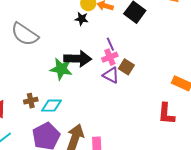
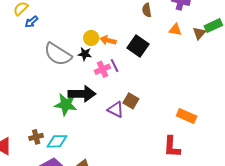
gray semicircle: (25, 34) -> (58, 54), moved
purple line: (110, 44) -> (115, 65), moved
pink cross: (110, 57) -> (102, 69), moved

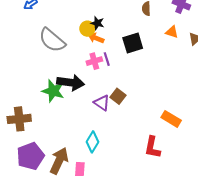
orange arrow: (108, 40) -> (96, 38), moved
black square: (138, 46) -> (133, 43), turned 30
black star: (85, 54) -> (97, 23), moved
brown cross: (36, 137) -> (19, 119), size x1.6
cyan diamond: (57, 141) -> (93, 142), moved, turned -65

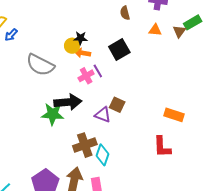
brown cross: (19, 119) -> (85, 145), moved

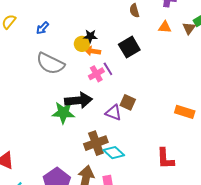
blue arrow: (11, 35) -> (42, 28), moved
red L-shape: (162, 147) -> (165, 159), moved
cyan diamond: (102, 155) -> (114, 153), turned -65

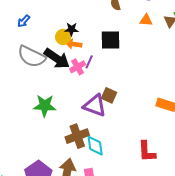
black square: (129, 47) -> (110, 40), turned 30
purple line: (108, 69) -> (89, 62), turned 56
black arrow: (78, 100) -> (57, 59), moved, turned 40
purple triangle: (114, 113) -> (95, 106), size x1.4
cyan diamond: (114, 153) -> (95, 146), turned 40

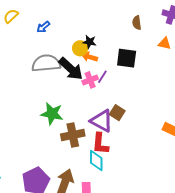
gray semicircle: (32, 57) -> (46, 63), turned 140
brown cross: (77, 136) -> (73, 135), moved
red L-shape: (147, 151) -> (100, 144), moved

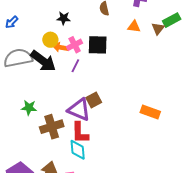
black star: (89, 42) -> (64, 18), moved
pink cross: (90, 80) -> (75, 45), moved
brown square: (117, 113) -> (94, 100), turned 35
green star: (52, 114) -> (29, 108), size x0.7

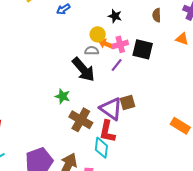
gray semicircle: (18, 58) -> (92, 51), moved, size x0.5
black arrow: (43, 61) -> (83, 69), moved
brown cross: (52, 127) -> (81, 120), turned 35

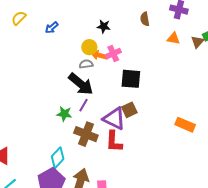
black square: (143, 49) -> (131, 79), moved
purple line: (117, 65) -> (83, 105), moved
cyan diamond: (101, 148) -> (58, 158), moved, turned 45

